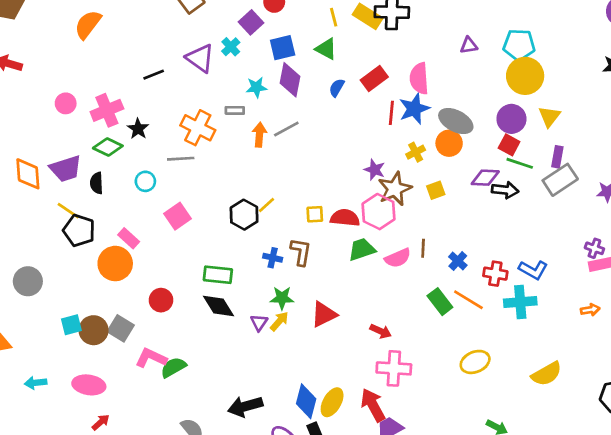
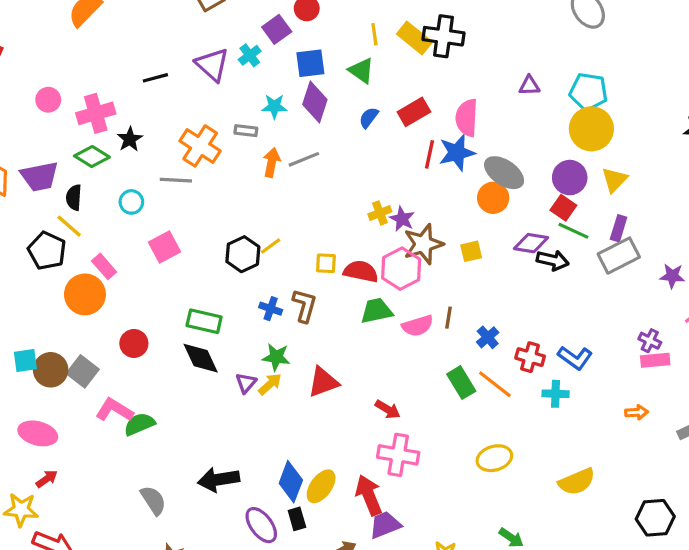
yellow cross: (416, 152) -> (380, 213), moved
yellow line: (68, 211) -> (69, 226), moved
cyan cross: (520, 302) -> (556, 394), size x0.7

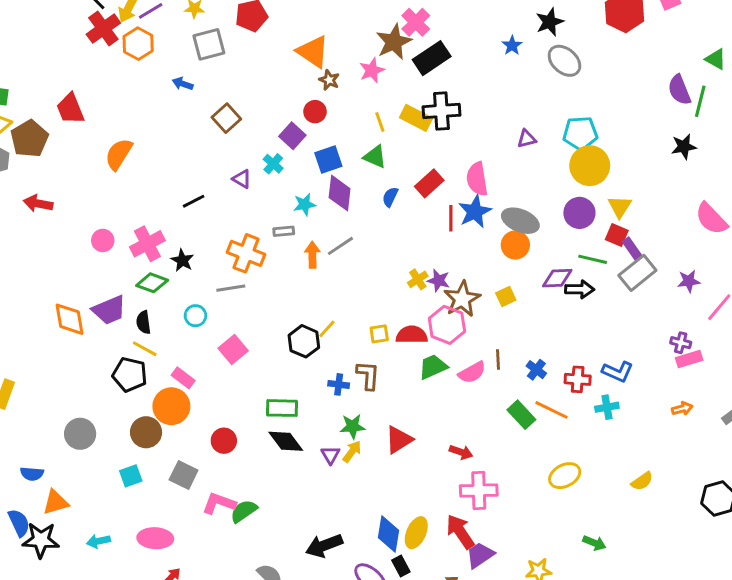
purple triangle: (212, 65) -> (242, 179), size x0.6
red square: (563, 208) -> (617, 235), moved
purple rectangle: (619, 228) -> (632, 249), turned -40
brown circle: (51, 370) -> (146, 432), moved
yellow semicircle: (577, 482) -> (642, 481), size x0.7

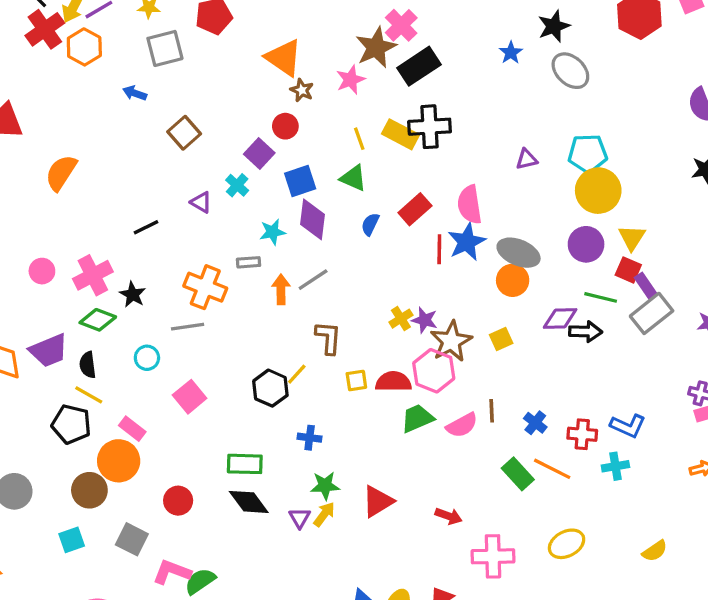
brown L-shape: (368, 375) -> (328, 338), moved
pink cross: (479, 490) -> (493, 556), moved

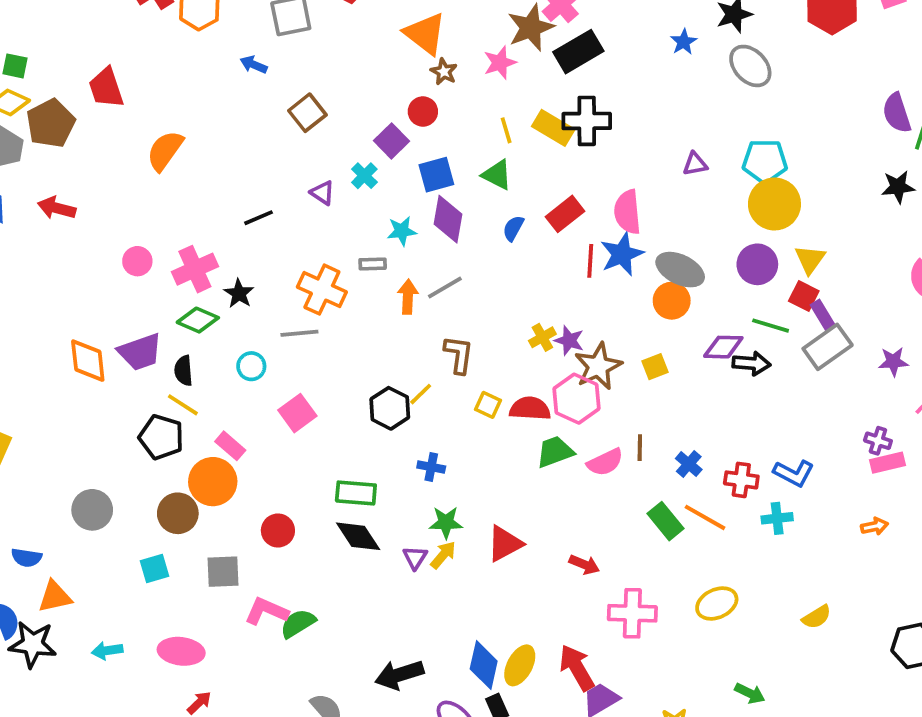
yellow square: (356, 380) -> (488, 405), turned 30
gray square: (132, 539) -> (223, 572), turned -32

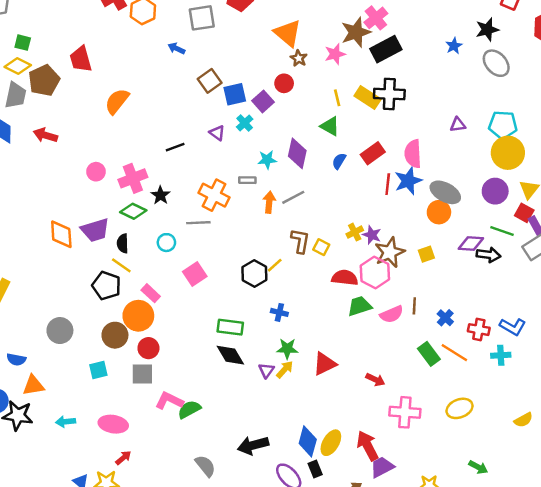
blue square: (436, 175) -> (235, 94), moved
yellow square: (488, 405) -> (321, 247), moved
red circle: (278, 531) -> (148, 348), moved

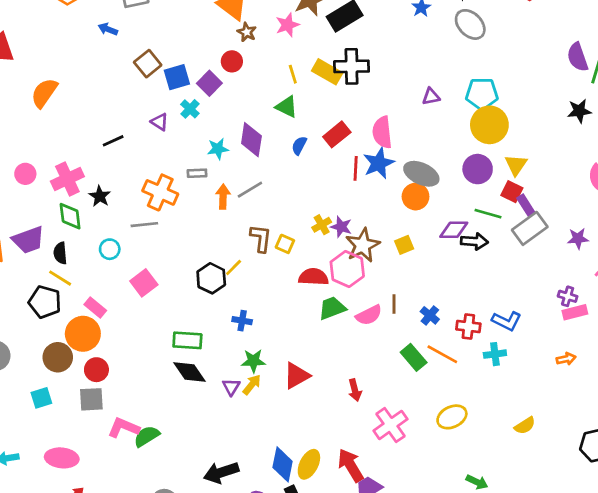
green diamond: (133, 211) -> (70, 216), turned 60
red arrow: (375, 380) -> (355, 390), turned 54
pink cross: (405, 412) -> (390, 425), turned -36

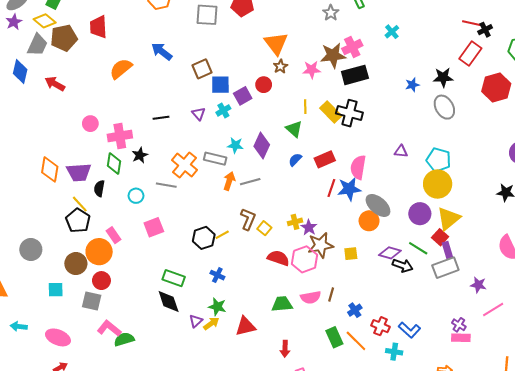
blue arrow: (108, 29) -> (162, 51), moved, size x1.5
yellow triangle: (516, 165) -> (449, 219), size x1.4
gray rectangle: (197, 173) -> (215, 159), size x1.5
yellow line: (60, 278) -> (80, 204), moved
green trapezoid: (332, 308) -> (282, 304), moved

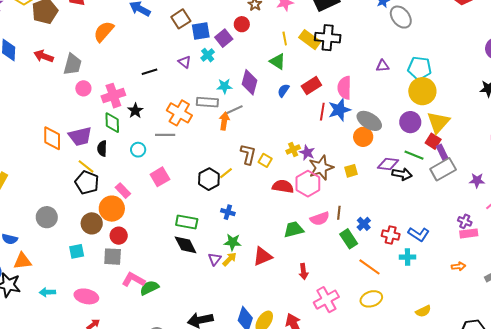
gray trapezoid: (37, 45) -> (73, 64), moved
gray ellipse: (444, 107) -> (401, 17), moved
gray line: (250, 182) -> (233, 110), moved
green rectangle: (334, 337) -> (349, 239), moved
orange line: (356, 341) -> (369, 267), moved

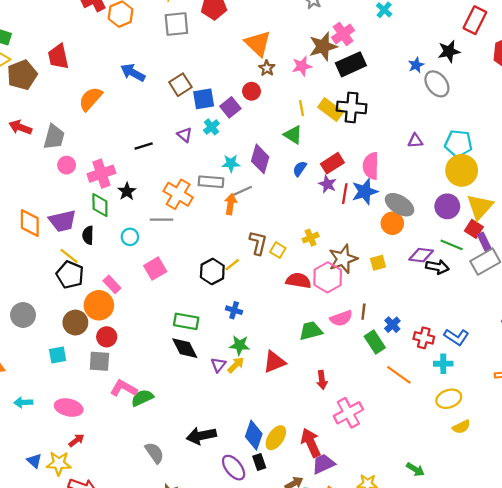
purple star: (307, 153) -> (327, 184), moved
yellow ellipse: (371, 299) -> (449, 399), moved

